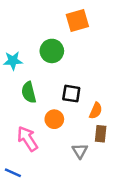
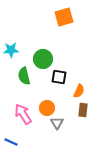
green circle: (52, 51) -> (43, 59), moved
orange circle: (54, 119) -> (47, 108), moved
gray triangle: (80, 151) -> (57, 123), moved

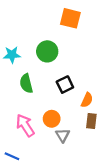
orange square: (64, 17) -> (70, 18), turned 30
green circle: (43, 59) -> (47, 51), moved
black square: (59, 77) -> (65, 85), turned -35

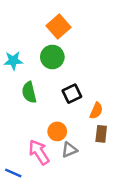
orange square: (70, 18) -> (58, 26), moved, turned 35
pink arrow: (25, 125) -> (39, 152), moved
gray triangle: (63, 135) -> (69, 150), turned 40

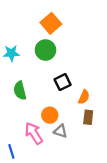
green semicircle: (29, 92) -> (20, 91), moved
gray triangle: (69, 150) -> (60, 131), turned 40
blue line: (13, 173) -> (11, 151), turned 48

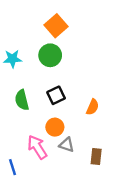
black square: (63, 82) -> (56, 95), moved
brown rectangle: (88, 117) -> (96, 157), moved

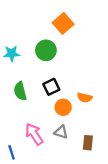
orange square: (56, 26) -> (63, 23), moved
orange semicircle: (93, 107) -> (85, 98), turned 80
orange circle: (55, 127) -> (63, 107), moved

